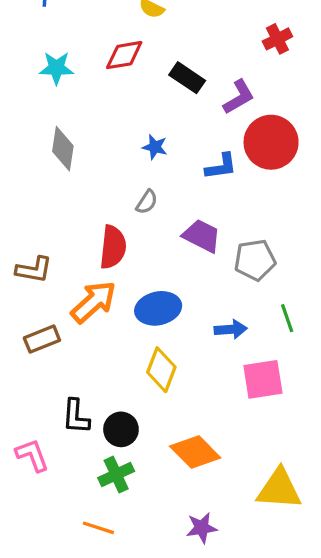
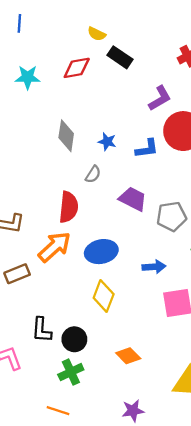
black rectangle: (187, 78) -> (120, 57), moved
blue star: (155, 147) -> (107, 142), moved
gray diamond: (63, 149) -> (66, 136), moved
orange diamond: (195, 452) -> (128, 356), size x0.7

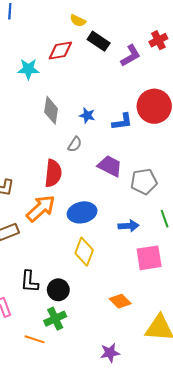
cyan star: (28, 77) -> (28, 69), moved
purple L-shape: (160, 98) -> (130, 56), moved
orange diamond: (128, 356) -> (120, 301), moved
orange line: (58, 411) -> (35, 339), moved

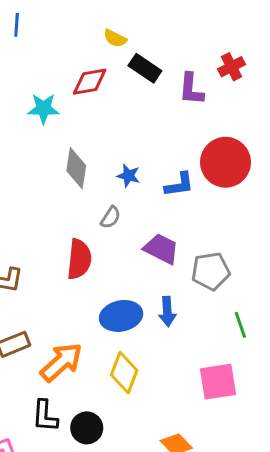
purple L-shape: (130, 56) -> (191, 89), turned 125
orange arrow: (41, 208) -> (61, 362), moved
blue arrow: (128, 226) -> (167, 311), moved, turned 90

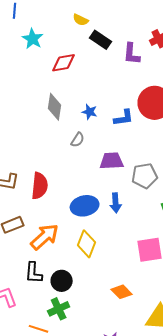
red diamond: (90, 82) -> (64, 63), moved
cyan star: (43, 109) -> (33, 39), moved, turned 30
purple trapezoid: (161, 249) -> (112, 161), turned -30
red semicircle: (79, 259) -> (40, 186), moved

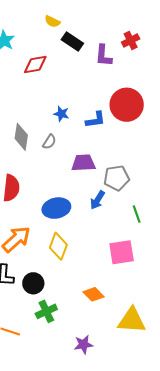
gray diamond: (55, 107) -> (21, 137), moved
blue arrow: (116, 203) -> (98, 200), moved, turned 36
green cross: (59, 309) -> (46, 311), moved

